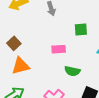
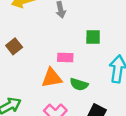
orange triangle: (21, 66) -> (52, 78), moved

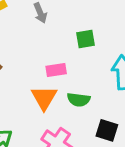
orange triangle: (52, 78) -> (44, 98), turned -40

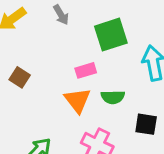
green square: (86, 39) -> (111, 35), size x1.6

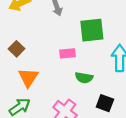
orange triangle: (77, 100) -> (28, 78), moved

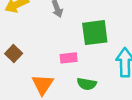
orange triangle: (28, 78) -> (43, 85), moved

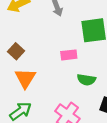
orange triangle: (43, 85) -> (25, 78), moved

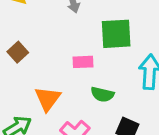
orange triangle: (25, 78) -> (48, 99), moved

